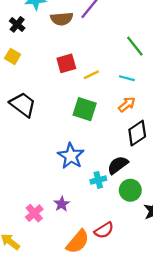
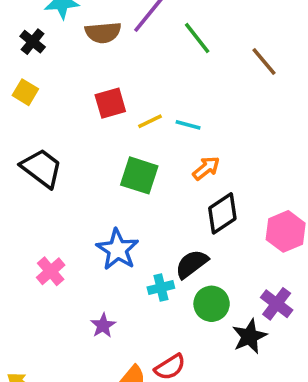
green line: (135, 46) -> (197, 38), moved
cyan line: (127, 78) -> (188, 125), moved
pink cross: (34, 213) -> (51, 271), moved

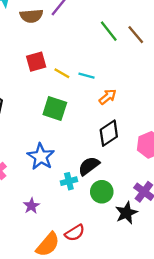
green line: (197, 38) -> (109, 31), moved
yellow line: (150, 121) -> (62, 73), turned 56
orange arrow: (206, 168) -> (108, 97), moved

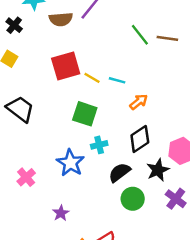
brown line: (136, 35) -> (167, 38), turned -42
red square: (36, 62) -> (66, 66), size x1.4
cyan cross: (69, 181) -> (99, 145), moved
black star: (126, 213) -> (158, 170), moved

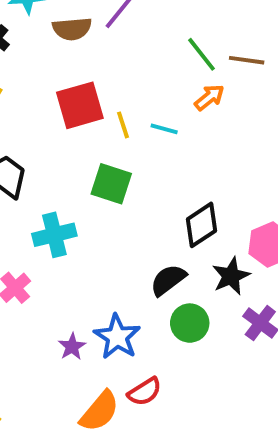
yellow line: (92, 78) -> (123, 125), turned 42
orange arrow: (139, 102) -> (209, 97), moved
cyan cross: (99, 145) -> (54, 235), moved, size x1.5
blue star: (70, 163) -> (117, 337), moved

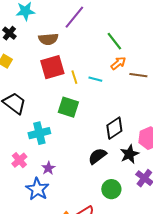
brown semicircle: (72, 29) -> (48, 39), moved
brown line: (247, 60) -> (138, 75), moved
green circle: (190, 323) -> (111, 189), moved
blue star: (117, 337) -> (37, 189), moved
purple star: (72, 347) -> (48, 168), moved

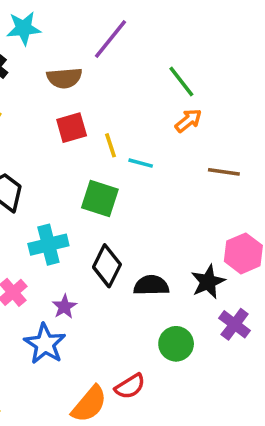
red square: (52, 67) -> (72, 128), size x0.7
brown line: (138, 75) -> (224, 172), moved
cyan line: (95, 79) -> (141, 163), moved
black diamond: (114, 128) -> (107, 266), moved, turned -30
black semicircle: (97, 156) -> (151, 285), turned 36

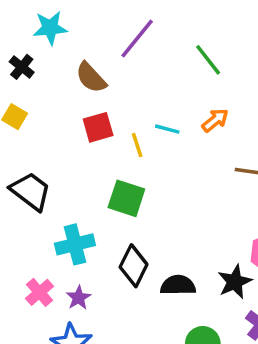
brown semicircle: (64, 78) -> (91, 78), turned 52
green line: (181, 82) -> (208, 60), moved
cyan line: (141, 163) -> (167, 129), moved
purple star: (64, 307) -> (79, 298), moved

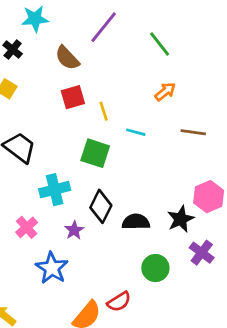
cyan line: (167, 129) -> (136, 132), moved
purple star: (79, 298) -> (74, 230), moved

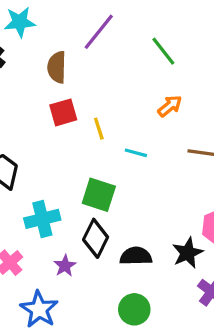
brown semicircle: (67, 58) -> (57, 67), turned 44
green square: (95, 153) -> (99, 195), moved
green circle: (155, 268) -> (134, 309), moved

